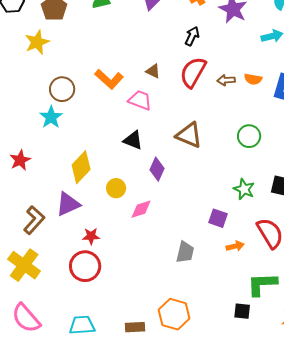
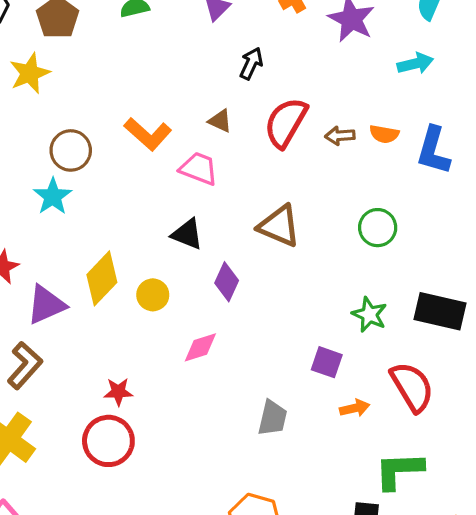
black arrow: (192, 36) -> (251, 63), moved
yellow circle: (116, 188) -> (153, 295), moved
purple triangle: (68, 204) -> (46, 305), moved

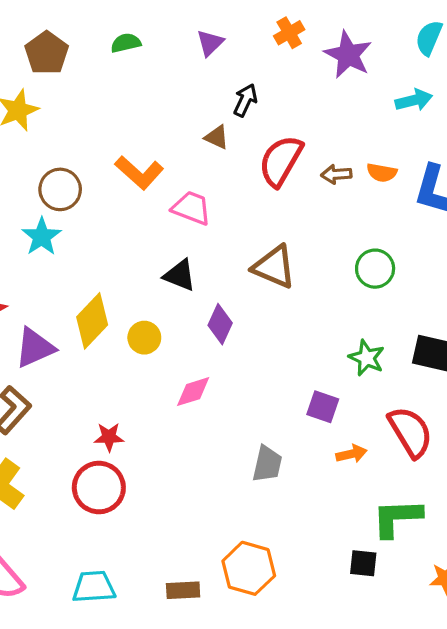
brown triangle: (220, 121) -> (217, 137), moved

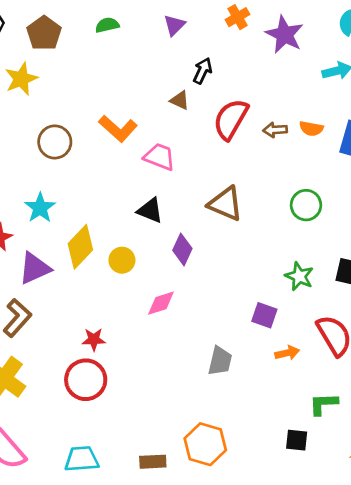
cyan star: (42, 237) -> (40, 208), moved
green L-shape: (397, 518) -> (323, 404), size x0.7

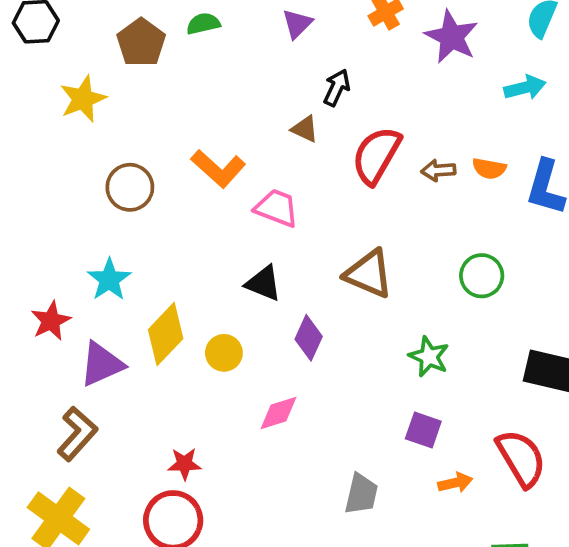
brown pentagon: (44, 33) -> (141, 42), moved
green star: (299, 276) -> (429, 357), moved

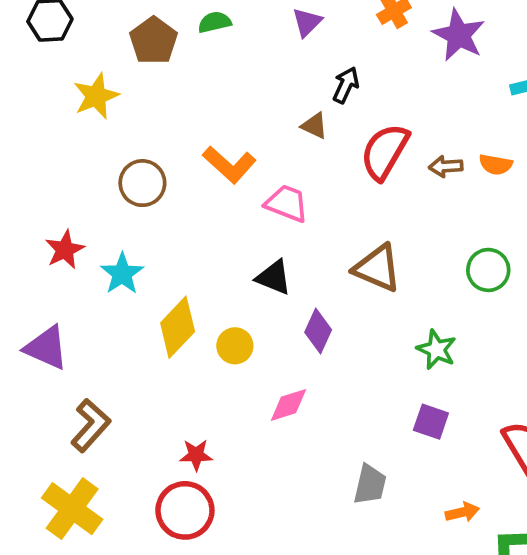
red star: (51, 321) -> (65, 250), moved
purple triangle: (102, 364) -> (46, 348), moved, turned 48
orange arrow: (455, 483) -> (462, 512), moved

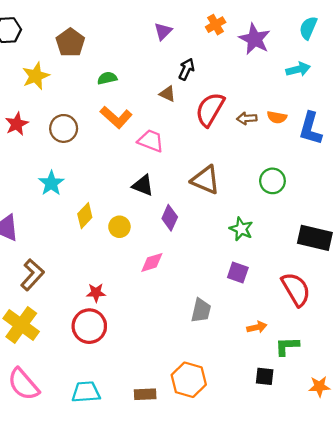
green semicircle: (215, 22) -> (107, 78), moved
red star: (65, 250) -> (17, 124), moved
yellow diamond: (178, 327) -> (85, 216), size x0.7

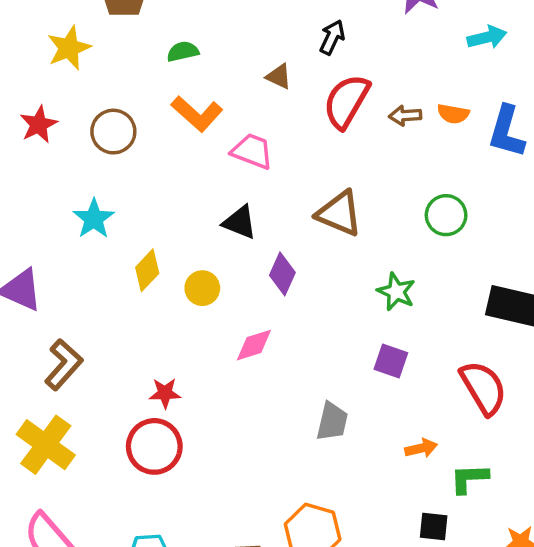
black arrow: (186, 69) -> (332, 37), moved

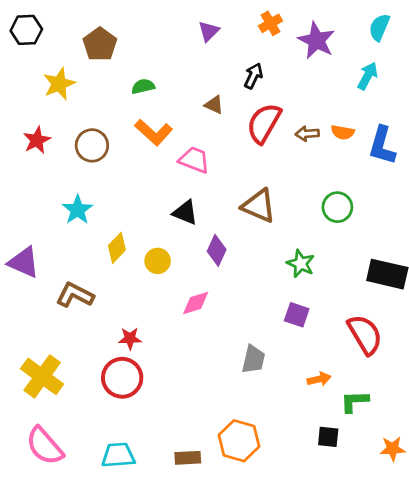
cyan arrow: (487, 37) -> (368, 76), turned -48
brown L-shape: (64, 365) -> (75, 295), moved, turned -105

